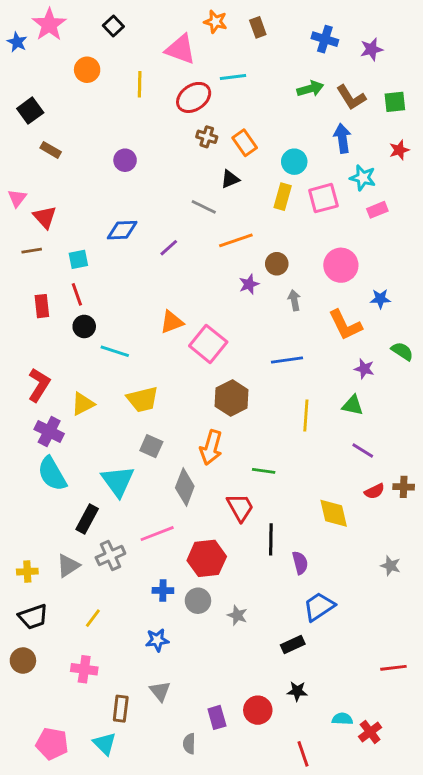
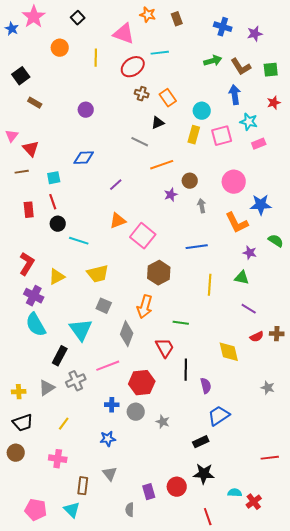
purple line: (169, 248) -> (116, 185), moved
blue star: (380, 299) -> (261, 205), size x1.5
black star: (297, 691) -> (204, 474), size x1.5

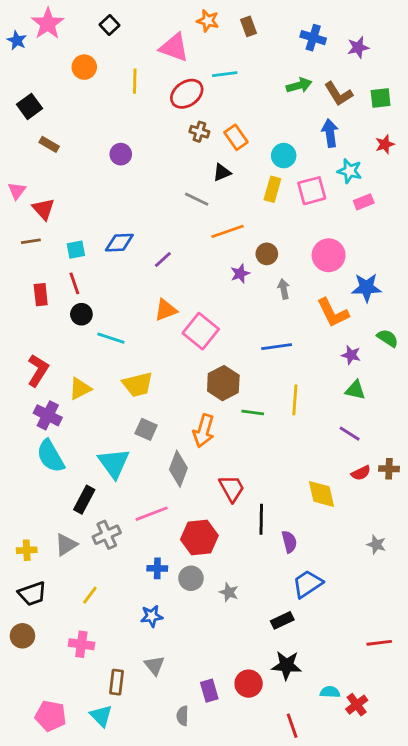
blue diamond: (84, 158) -> (119, 243), moved
green triangle: (242, 278) -> (355, 390), moved
green line: (181, 323) -> (253, 413), moved

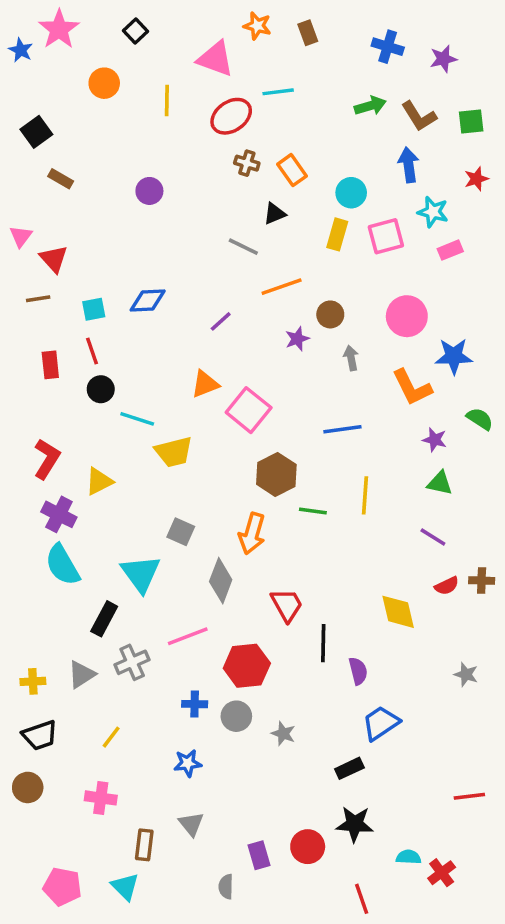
purple line: (163, 259) -> (221, 321), moved
yellow trapezoid: (138, 384) -> (174, 452), moved

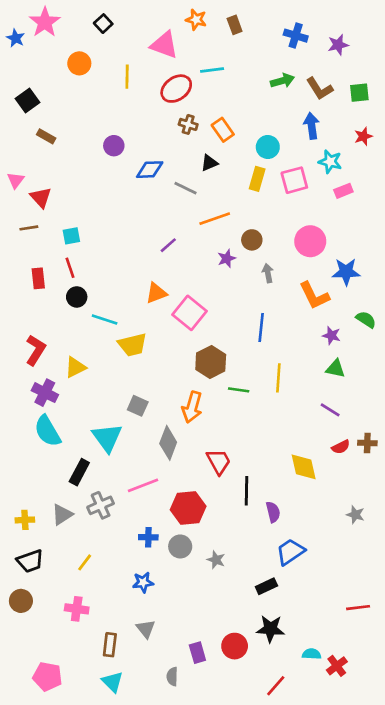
blue diamond: (148, 301) -> (150, 170), moved
blue line: (342, 429) -> (261, 327), turned -76
cyan triangle: (125, 887) -> (112, 682), moved
red line: (362, 899) -> (276, 686), turned 60

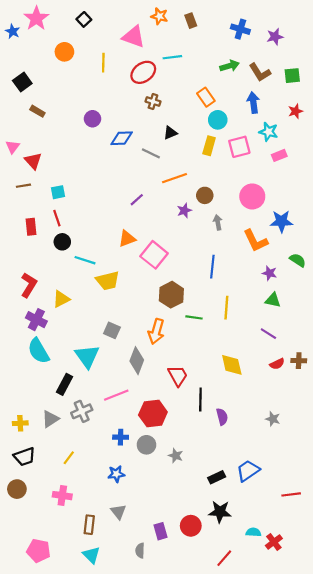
orange rectangle: (223, 130) -> (206, 97), moved
yellow diamond: (304, 467) -> (232, 365), moved
gray star: (355, 515) -> (273, 419), moved
blue trapezoid: (290, 552) -> (248, 471), moved

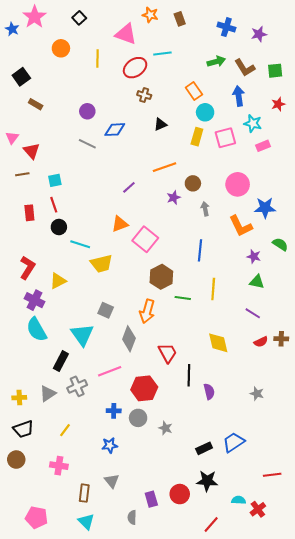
gray line: (151, 153) -> (87, 144), moved
red line: (291, 494) -> (272, 475), moved

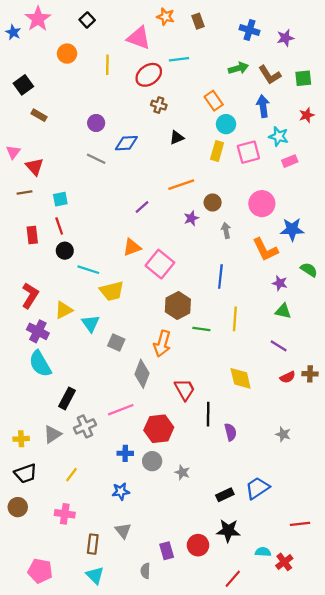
cyan triangle: (82, 335) -> (91, 323), moved, size x0.7

